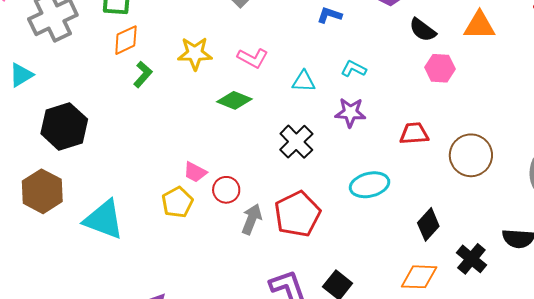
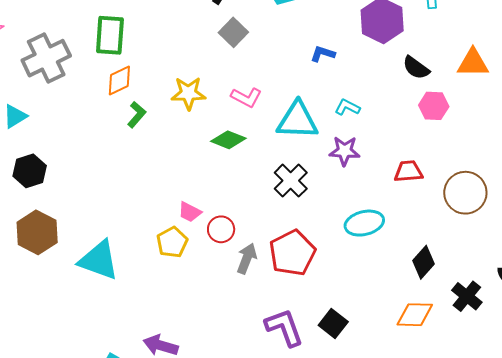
cyan triangle: (304, 81) -> (297, 120), size x1.8
black hexagon: (64, 126) -> (30, 171), moved, size x0.7

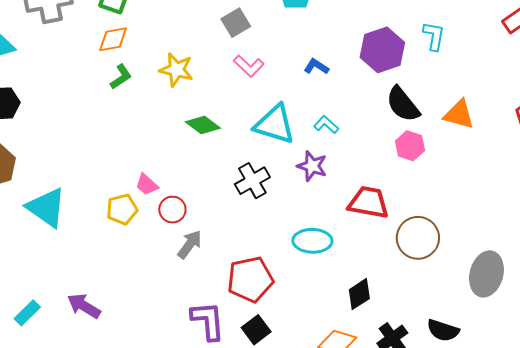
black semicircle: (416, 68) -> (403, 104), size x1.4
pink L-shape: (246, 97) -> (249, 66), moved
red trapezoid: (408, 171) -> (368, 202), size x1.4
red pentagon: (292, 253) -> (250, 279), moved

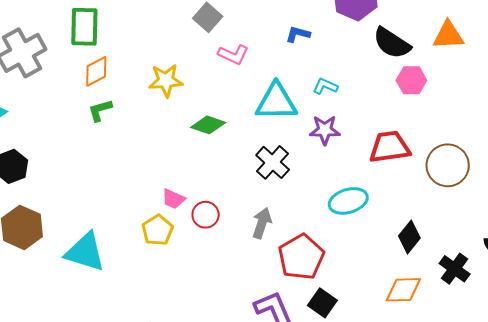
green L-shape: (121, 77) -> (100, 110), moved, turned -144
gray arrow: (190, 244) -> (262, 223), moved

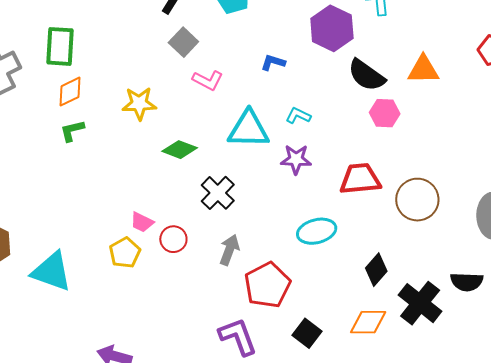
black cross: (273, 162) -> (218, 193), moved
black cross: (455, 269) -> (420, 303), size x1.4
black square: (322, 303) -> (307, 333), moved

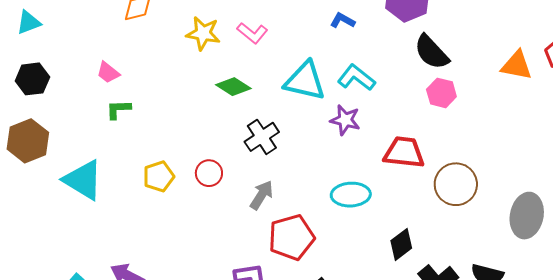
orange triangle: (423, 70) -> (517, 65), moved
pink L-shape: (208, 80) -> (252, 33), moved
cyan L-shape: (298, 116) -> (356, 78), size x1.5
green L-shape: (72, 131) -> (118, 109), moved
pink trapezoid: (142, 222) -> (108, 72), moved

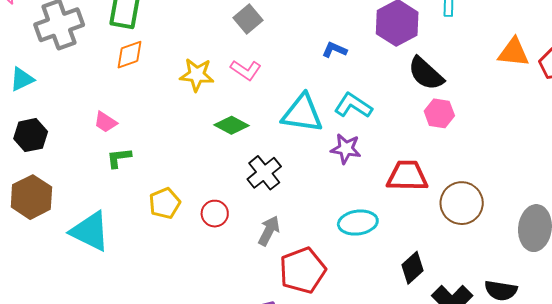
orange triangle: (517, 65) -> (514, 52), moved
yellow pentagon: (159, 176) -> (165, 203), moved

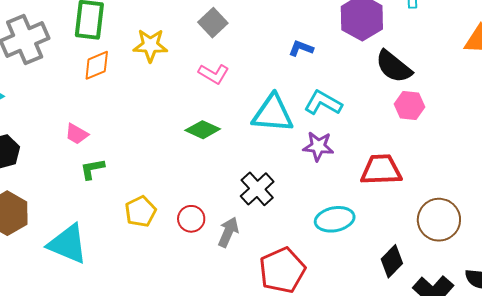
yellow star: (197, 75) -> (150, 45), moved
black cross: (264, 173) -> (257, 189), moved
brown circle: (462, 203) -> (439, 220), moved
gray arrow: (269, 231) -> (228, 232), moved

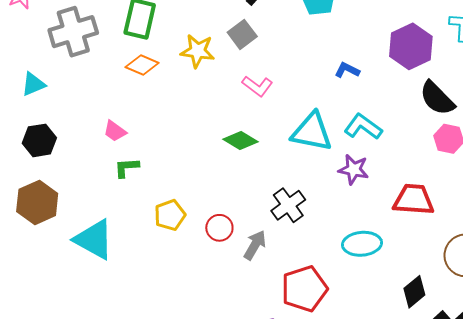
gray square: (213, 23) -> (242, 34), moved
orange diamond: (97, 65) -> (142, 65), turned 40

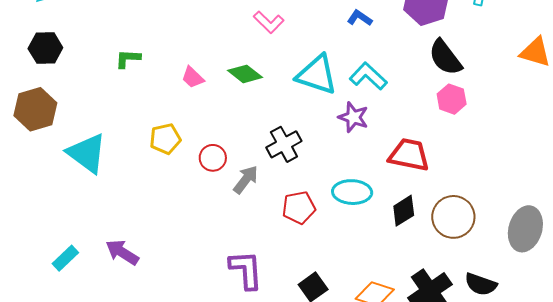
pink trapezoid: (115, 131) -> (193, 77), moved
green L-shape: (126, 168) -> (128, 59), moved
red pentagon: (304, 289) -> (299, 208), moved, size x0.7
black diamond: (414, 292) -> (404, 211), moved

